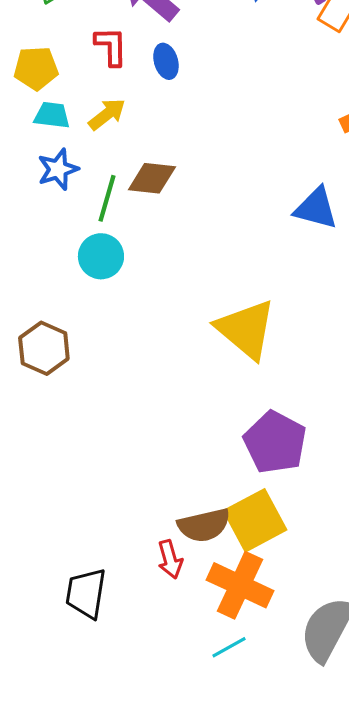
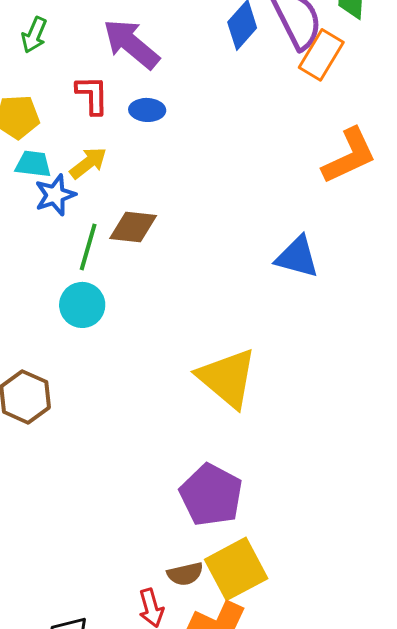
blue ellipse: (166, 61) -> (147, 110), turned -72
blue star: (58, 169) -> (55, 195), moved
purple pentagon: (275, 442) -> (211, 495), moved
brown semicircle: (204, 525) -> (185, 574), size x0.7

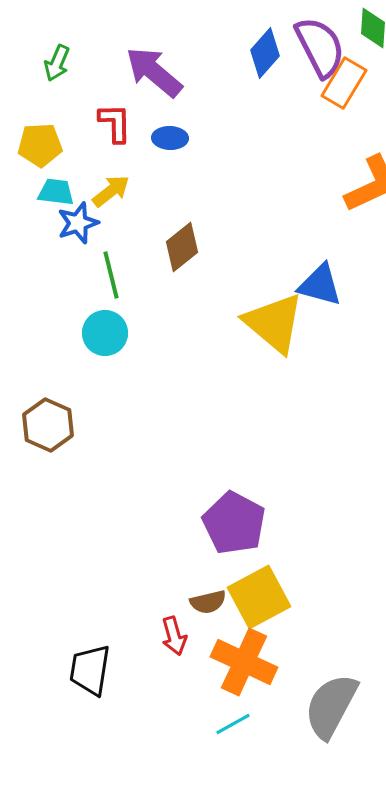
brown diamond: (133, 227) -> (182, 247), moved, turned -45
green line: (88, 247) -> (111, 275), turned -30
yellow triangle: (227, 378) -> (274, 323), moved

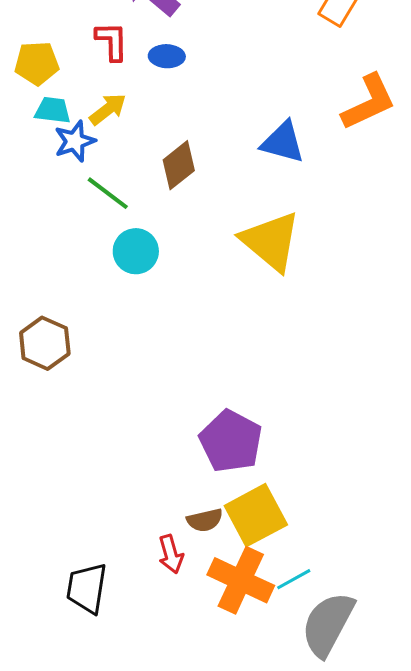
green line: (111, 275) -> (108, 193), turned -39
blue triangle: (320, 285) -> (283, 142), moved
cyan circle: (105, 333) -> (136, 251), moved
cyan line: (233, 724) -> (294, 579), moved

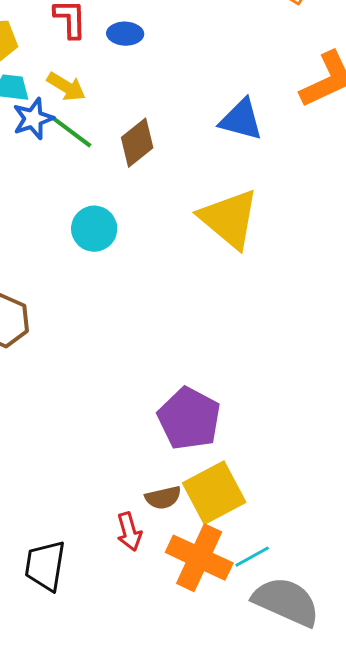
yellow arrow: (108, 109) -> (66, 87), turned 69
green line: (108, 193) -> (71, 132), moved
gray semicircle: (328, 624) -> (286, 602), turned 86

